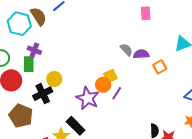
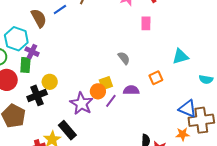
cyan hexagon: (19, 24) -> (16, 39), moved
purple semicircle: (141, 54) -> (131, 90), moved

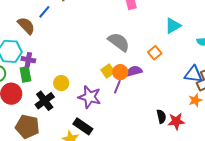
gray semicircle: (124, 58) -> (119, 42), size x1.6
yellow circle: (50, 82) -> (61, 83), moved
orange circle: (98, 91) -> (120, 72), moved

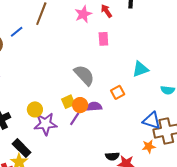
yellow circle: (61, 83) -> (35, 109), moved
purple star: (90, 97) -> (45, 124), turned -30
black semicircle: (161, 116) -> (112, 156), turned 88
black rectangle: (83, 126) -> (22, 148), moved

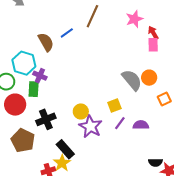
red arrow: (106, 11) -> (153, 33), moved
orange circle: (80, 105) -> (149, 78), moved
purple semicircle: (94, 107) -> (141, 125), moved
purple star: (45, 124) -> (90, 126), turned 30

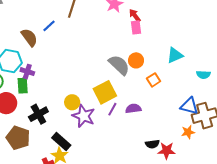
yellow square: (114, 106) -> (105, 92), size x1.6

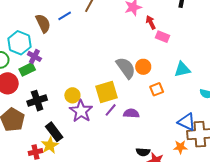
pink rectangle: (136, 27) -> (163, 37), moved, turned -72
green rectangle: (23, 86) -> (27, 69), turned 56

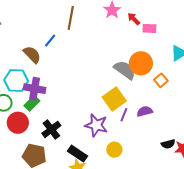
purple cross: (34, 56) -> (35, 89), size x1.5
orange circle: (143, 67) -> (141, 63), size x1.5
yellow circle: (72, 95) -> (114, 150), moved

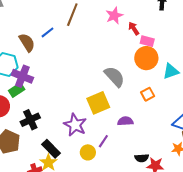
orange circle: (141, 63) -> (146, 58), moved
purple line: (124, 115) -> (103, 141), moved

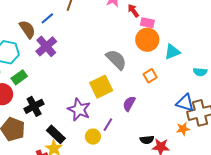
purple cross: (22, 76) -> (46, 46), moved, turned 30
purple semicircle: (125, 121) -> (129, 104), turned -56

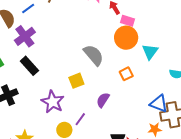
cyan triangle: (172, 52) -> (150, 52), turned -36
yellow square: (101, 87) -> (76, 81), size x0.7
black rectangle: (56, 134) -> (29, 66), moved

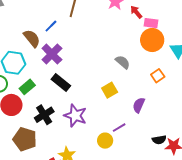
gray semicircle: (94, 55) -> (123, 62), size x0.7
purple star: (53, 102) -> (75, 116), moved
purple line: (80, 119) -> (119, 128), turned 32

